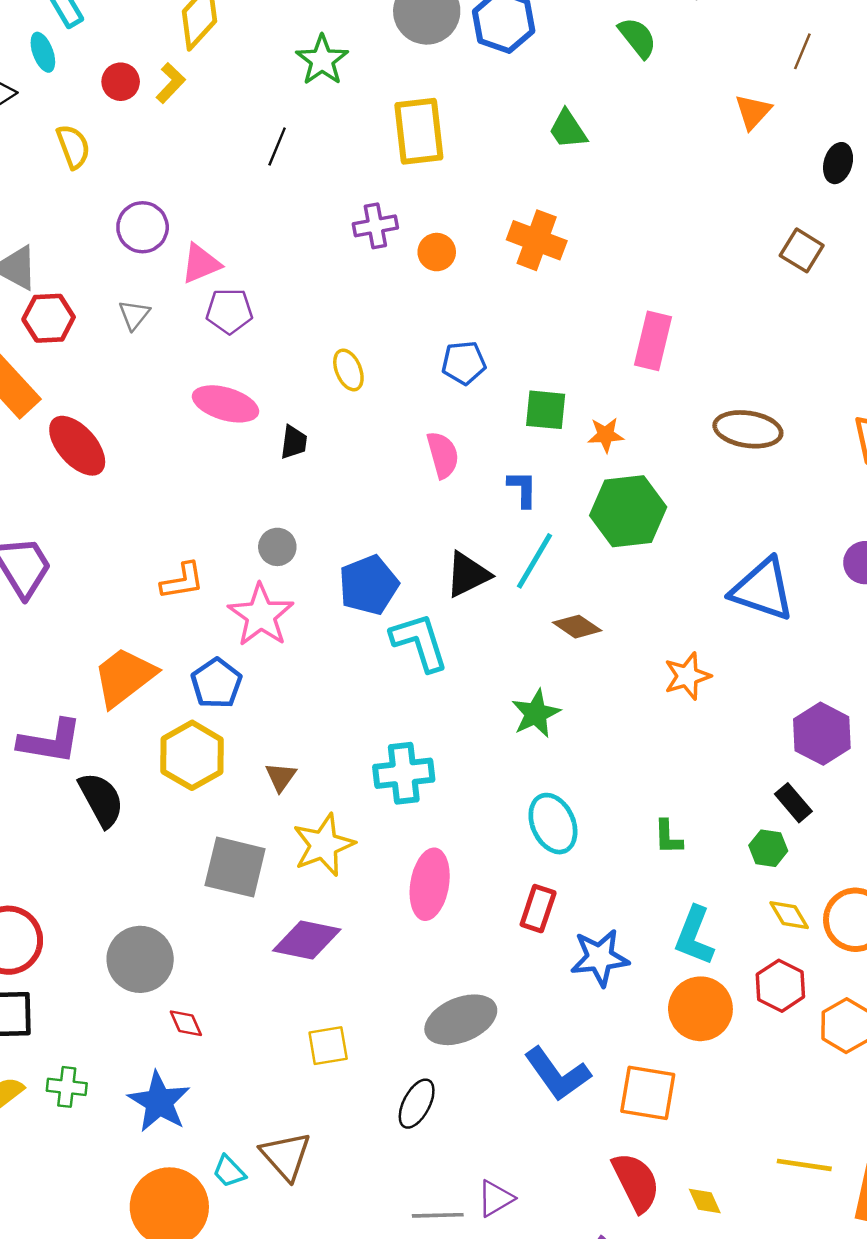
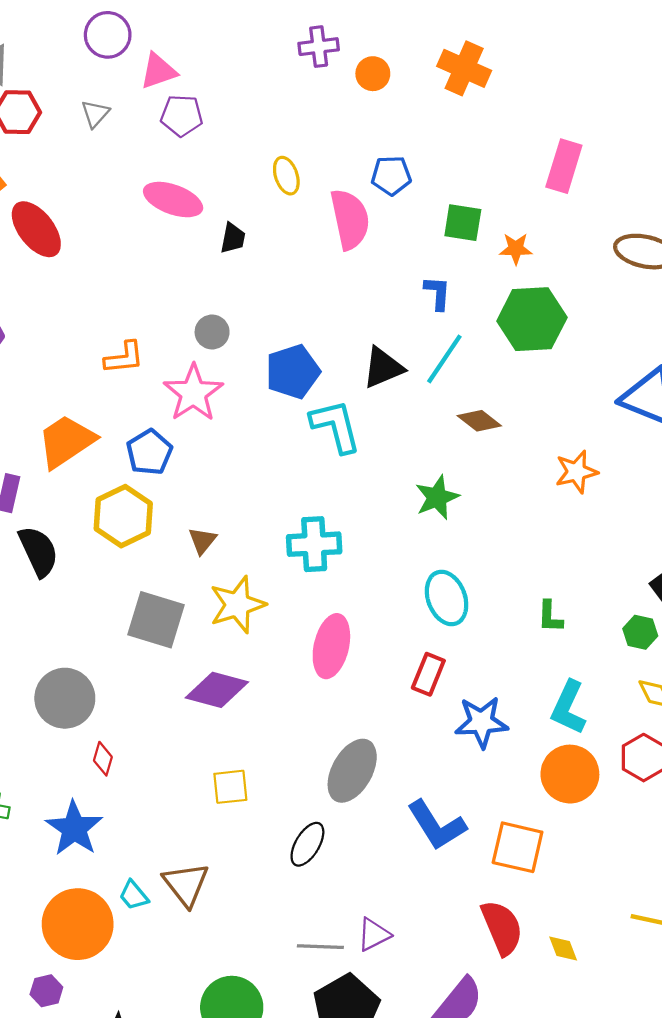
pink semicircle: (443, 455) -> (350, 219), moved, size x1.4
gray ellipse: (461, 1020) -> (352, 771), turned -42
red diamond: (186, 1023) -> (103, 759), turned 36

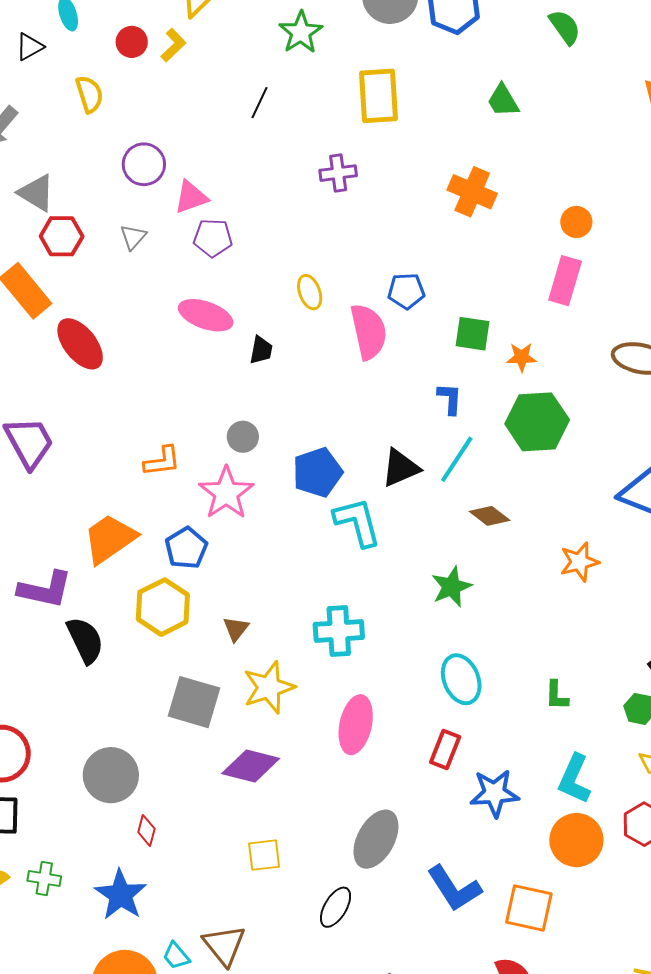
orange circle: (373, 74) -> (576, 222), moved

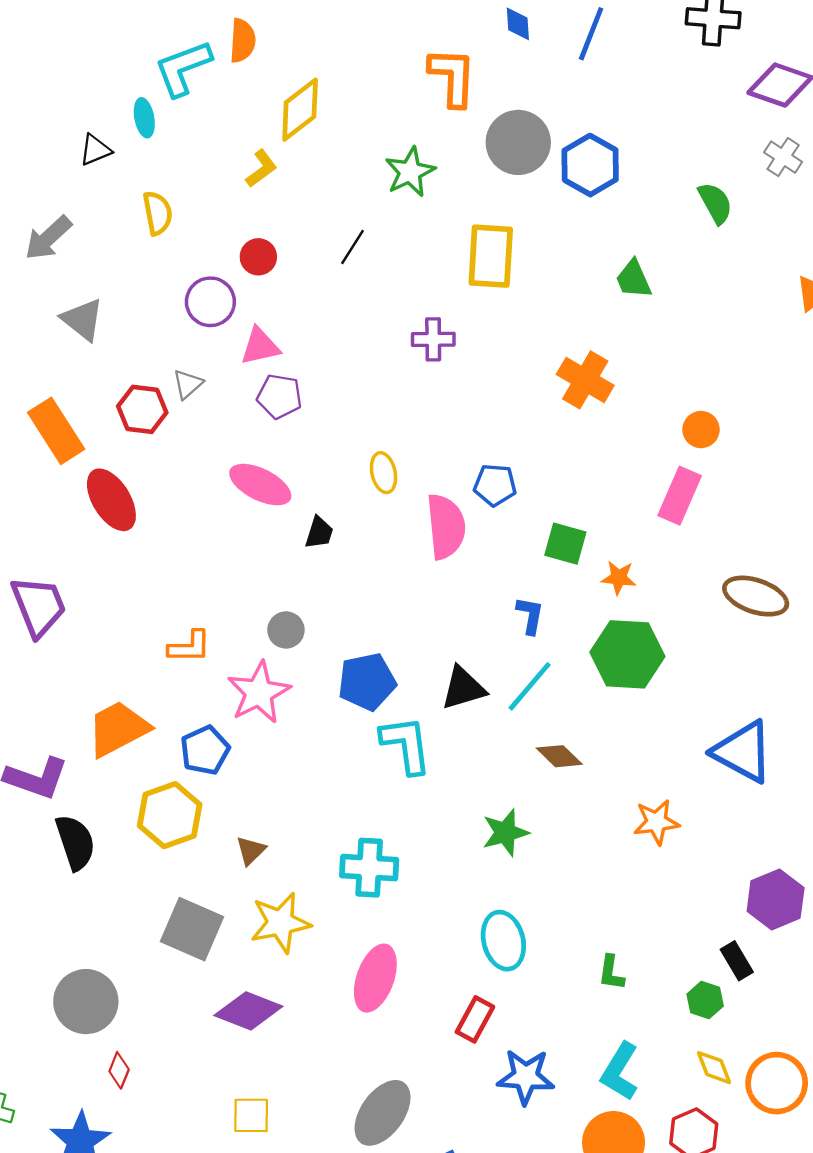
red circle: (132, 42) -> (258, 257), moved
red hexagon: (62, 236) -> (142, 409), moved

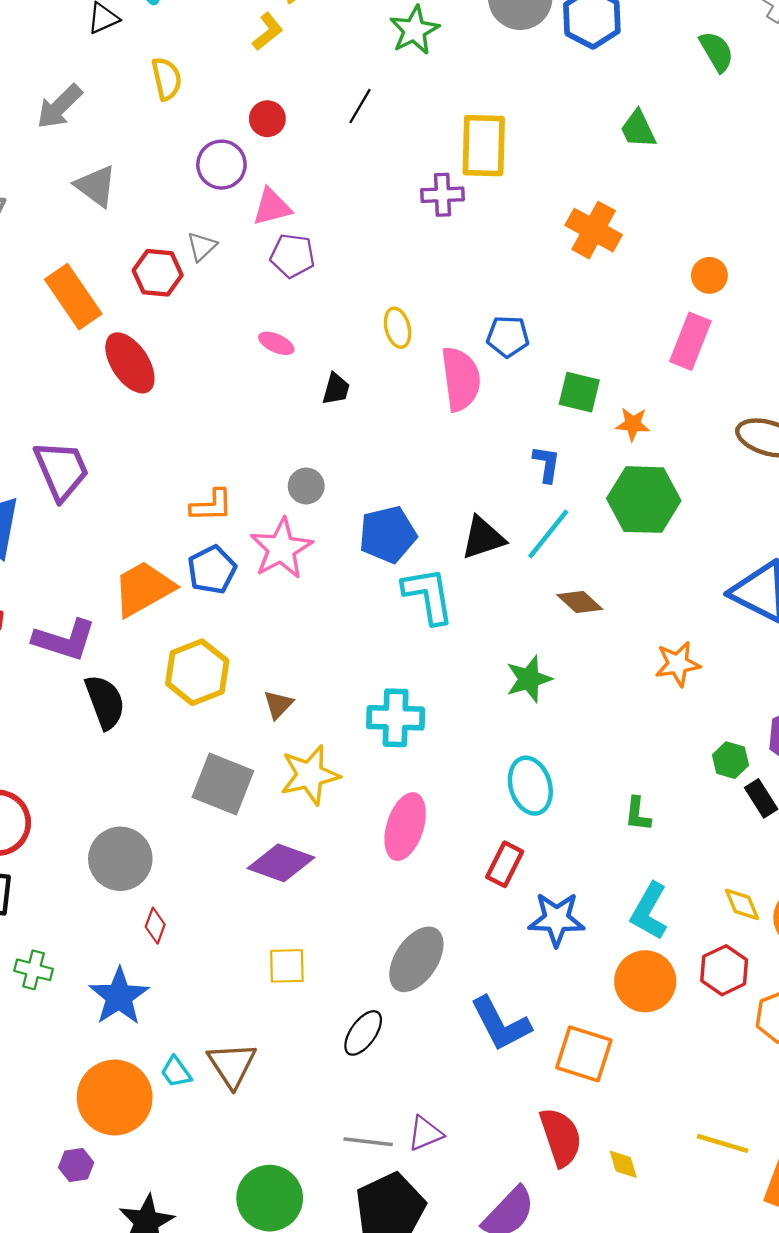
yellow rectangle: (491, 256) -> (484, 146), moved
pink ellipse: (260, 485) -> (276, 343), size x0.6
blue pentagon: (205, 750) -> (212, 570), moved
green hexagon: (705, 1000) -> (730, 760), moved

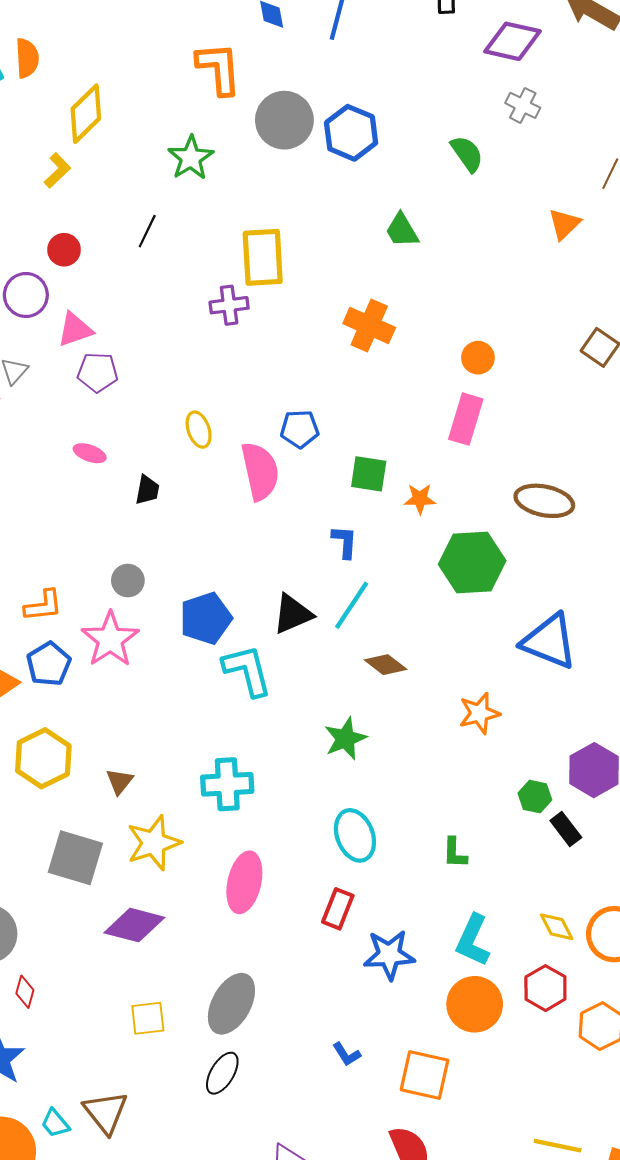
green hexagon: (644, 500) -> (472, 563), moved
gray ellipse: (416, 959) -> (231, 1004), moved
blue L-shape: (501, 1024) -> (346, 1054), size x0.5

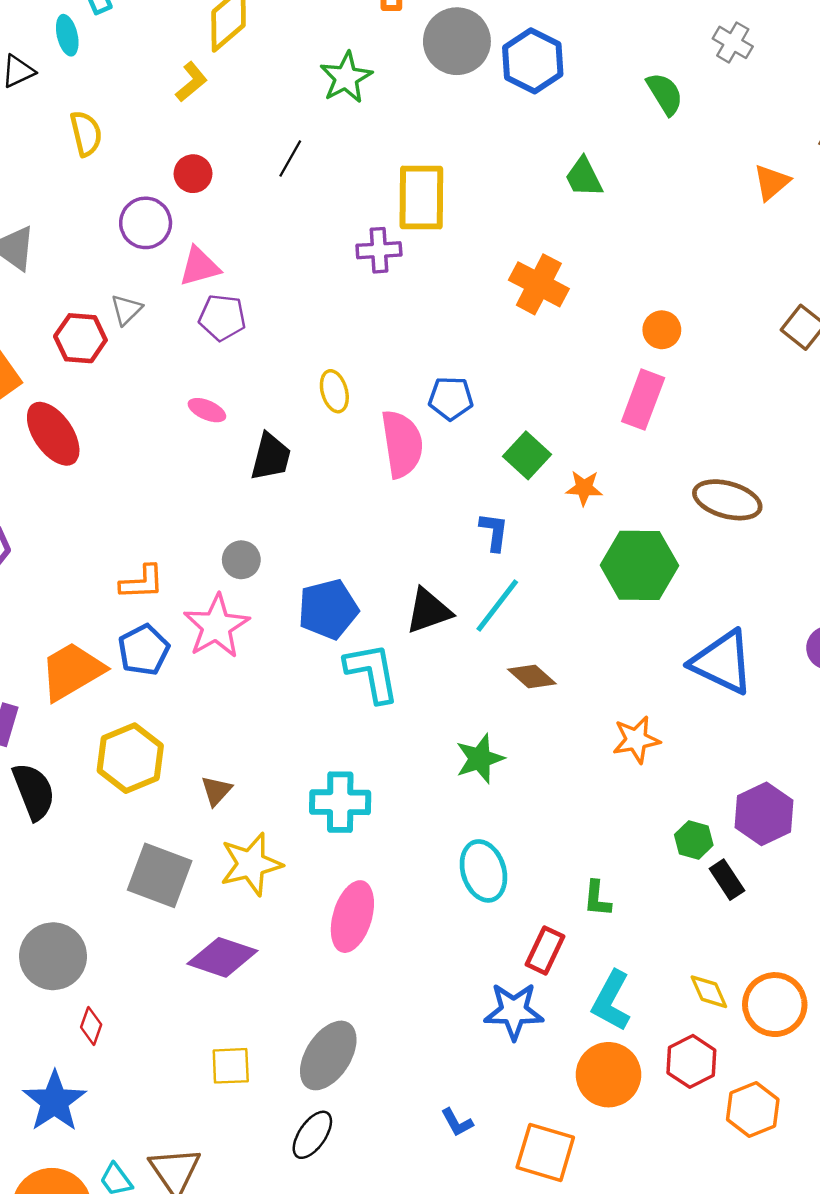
green square: (369, 474) -> (527, 455), turned 30
black trapezoid: (147, 490) -> (271, 457), size x1.4
red rectangle: (338, 909) -> (545, 950), moved

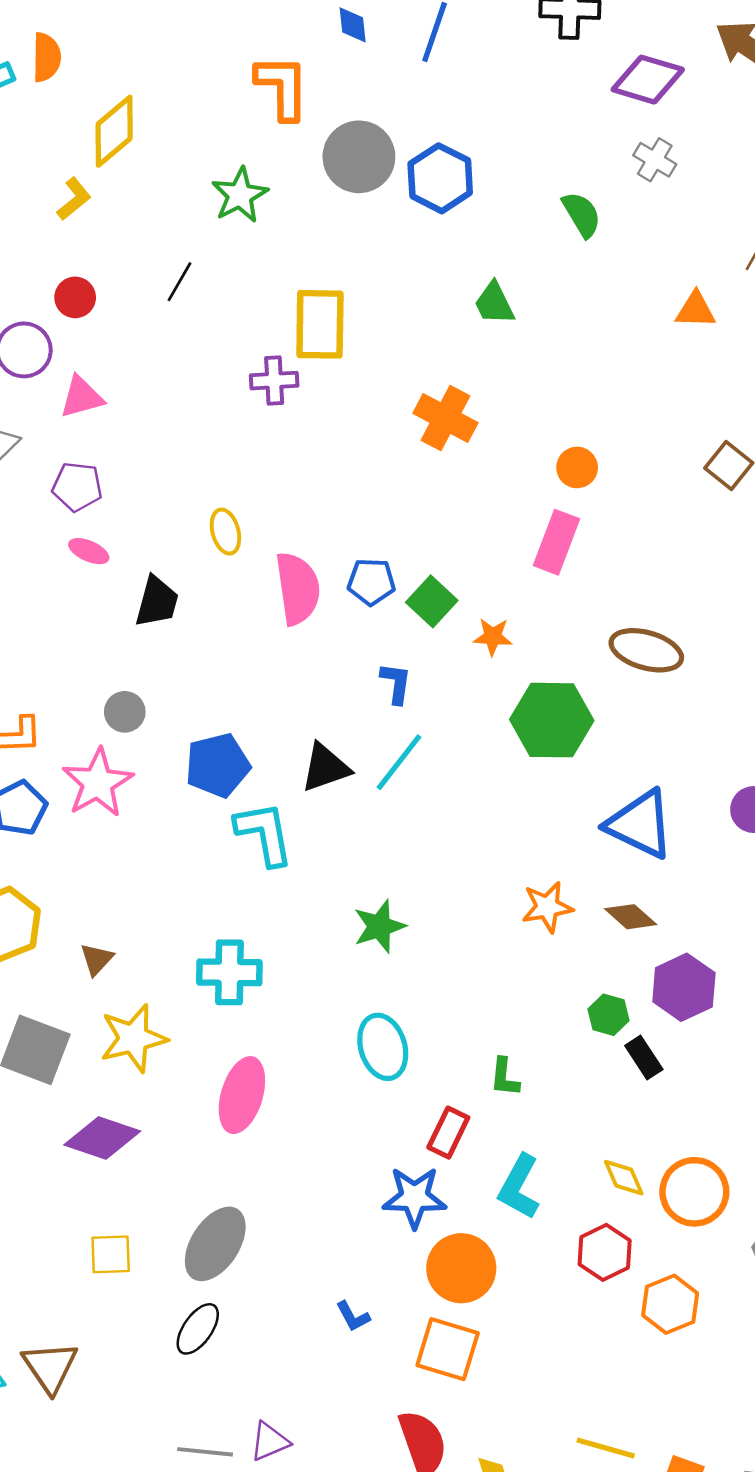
orange triangle: (771, 182) -> (695, 310), turned 42
purple pentagon: (222, 318) -> (77, 487), moved
blue pentagon: (451, 398) -> (371, 582), moved
brown diamond: (532, 677) -> (631, 917), moved
orange circle: (608, 1075) -> (461, 1268), moved

